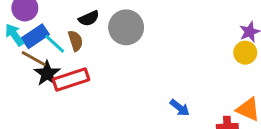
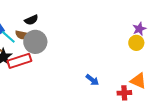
gray circle: (126, 27) -> (35, 42), moved
brown semicircle: (75, 41) -> (22, 35), turned 120

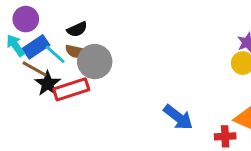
black semicircle: (31, 20) -> (77, 29), moved
blue arrow: (92, 80) -> (178, 117), size x1.5

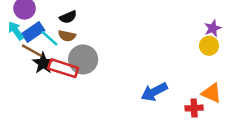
gray circle: (95, 62) -> (83, 59), moved
red rectangle: (71, 89) -> (63, 68), turned 36
blue arrow: (178, 117) -> (154, 92), turned 115

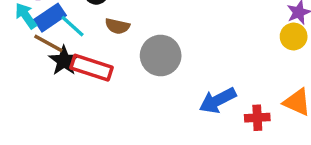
brown semicircle: (67, 36) -> (117, 26), moved
gray circle: (83, 59) -> (161, 56), moved
red cross: (194, 108) -> (257, 118), moved

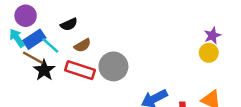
brown semicircle: (117, 26) -> (83, 45), turned -42
red rectangle: (92, 68) -> (80, 70), moved

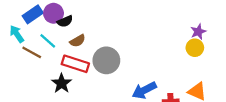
purple circle: (26, 16) -> (53, 13), moved
blue rectangle: (34, 39) -> (33, 14), moved
black star: (44, 70) -> (62, 83), moved

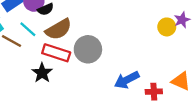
brown semicircle: (78, 41) -> (59, 29), size x1.6
yellow circle: (195, 48) -> (167, 27), moved

